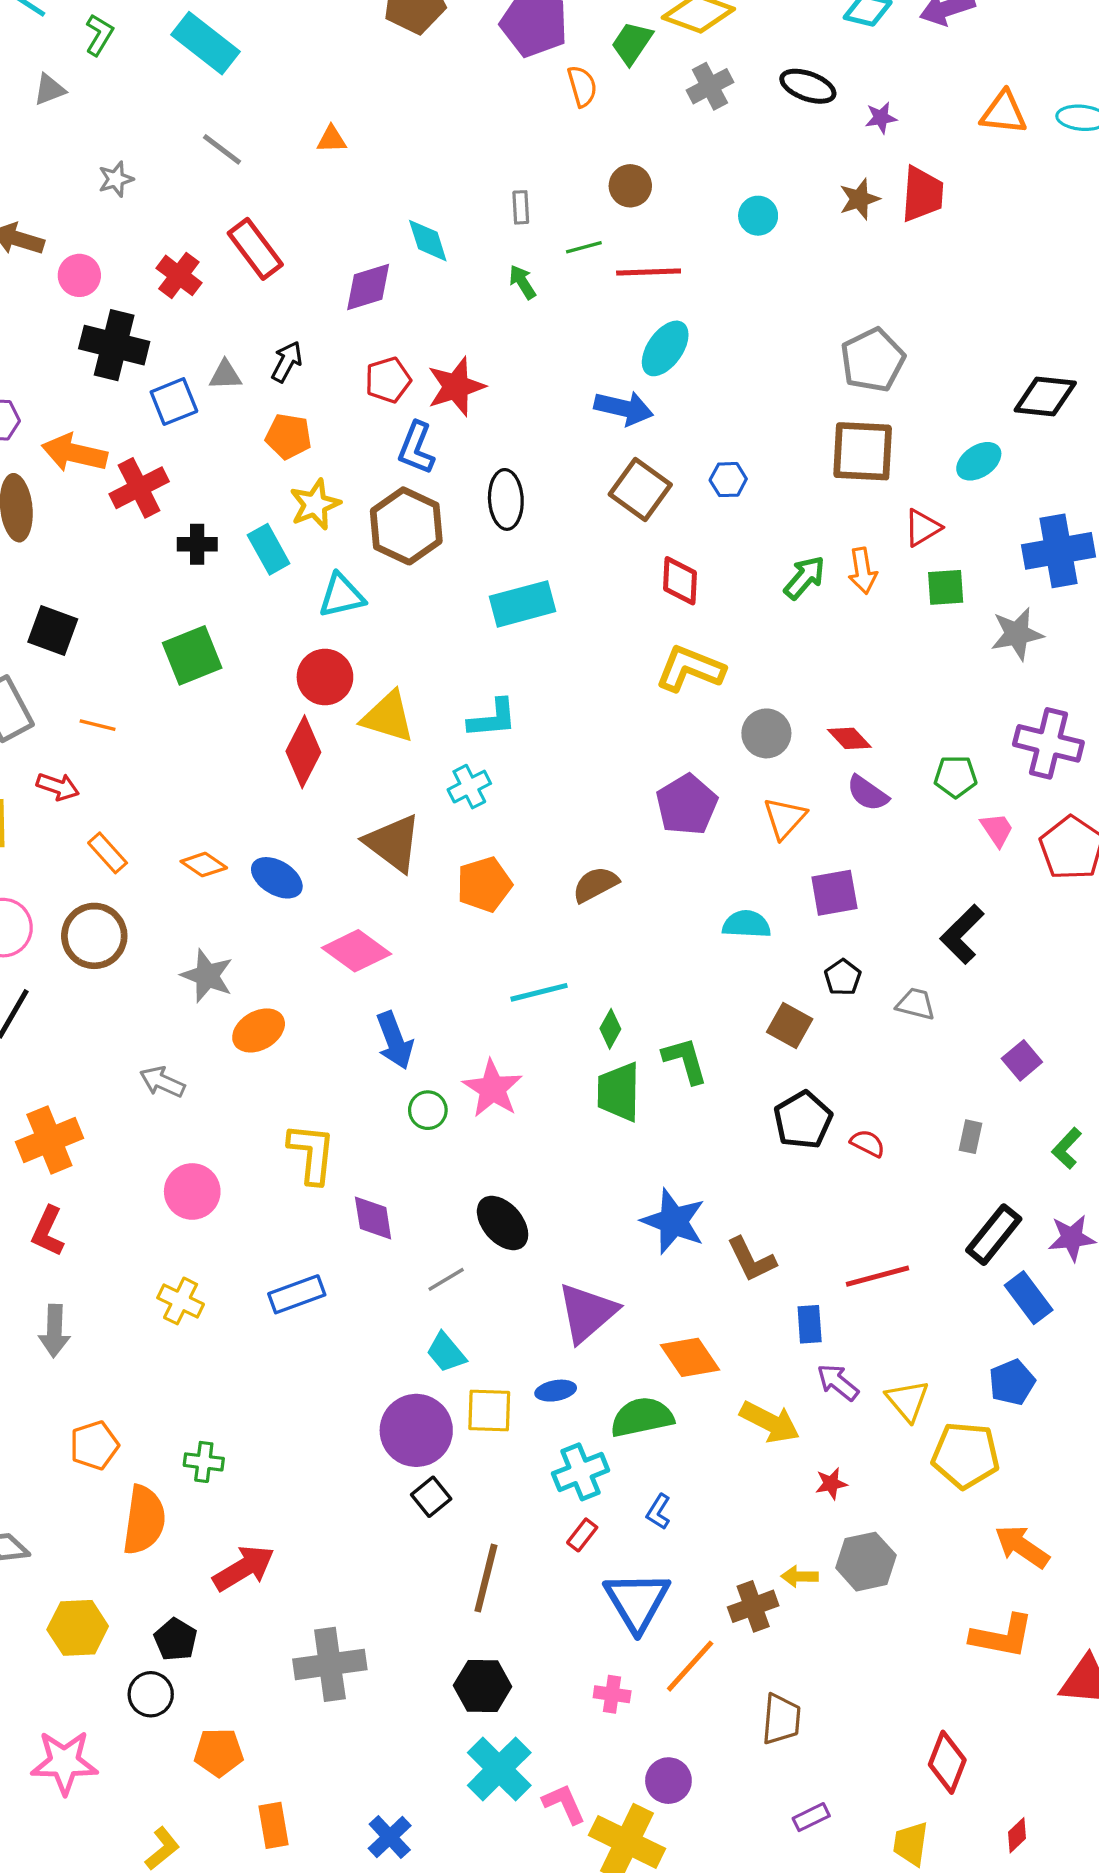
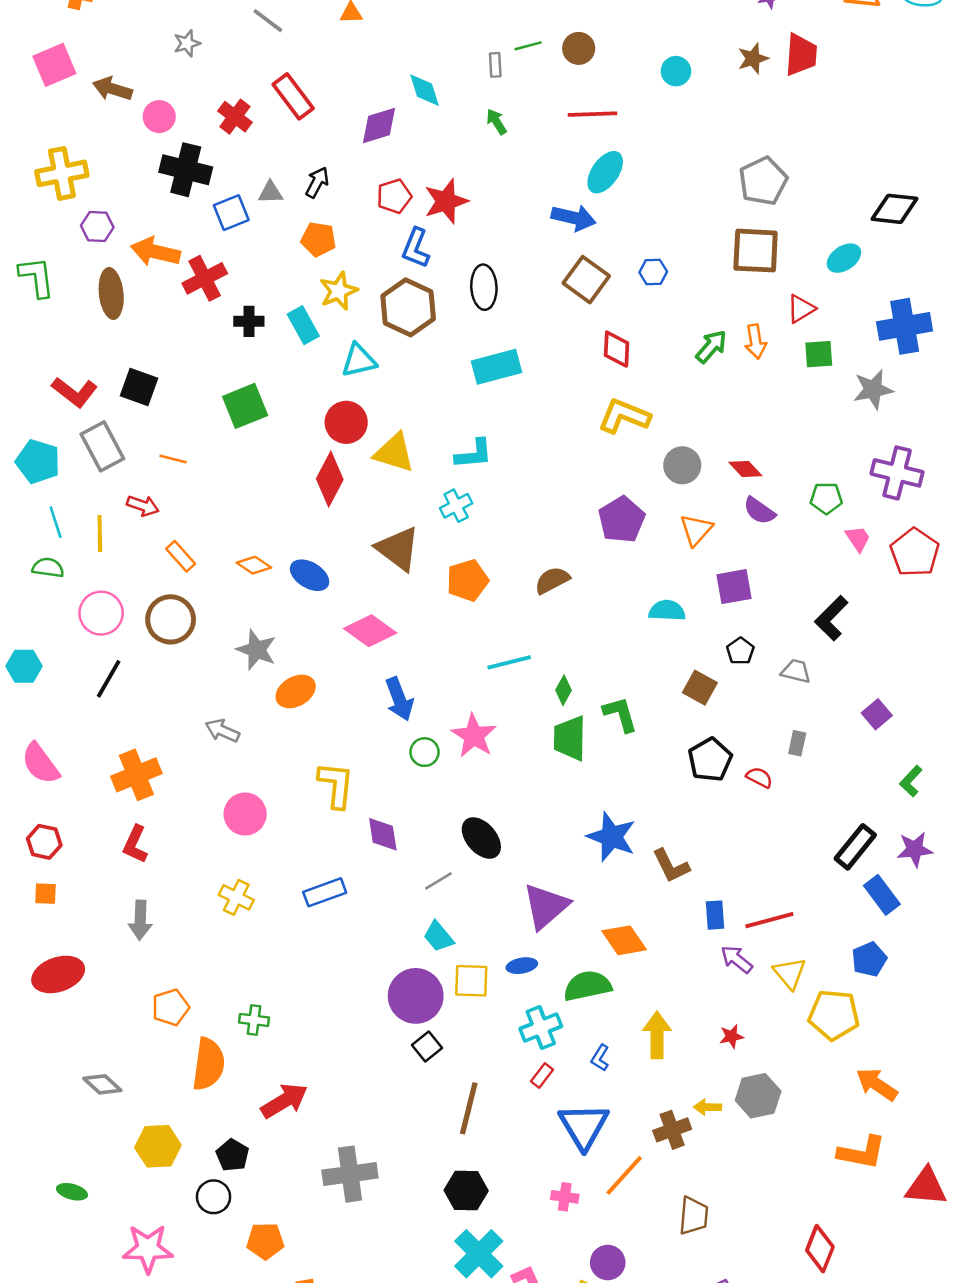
green line: (584, 247) -> (528, 46), moved
gray rectangle: (970, 1137) -> (797, 743), moved
red line: (878, 1276) -> (769, 920), moved
yellow arrow: (770, 1422) -> (657, 1035), moved, turned -117

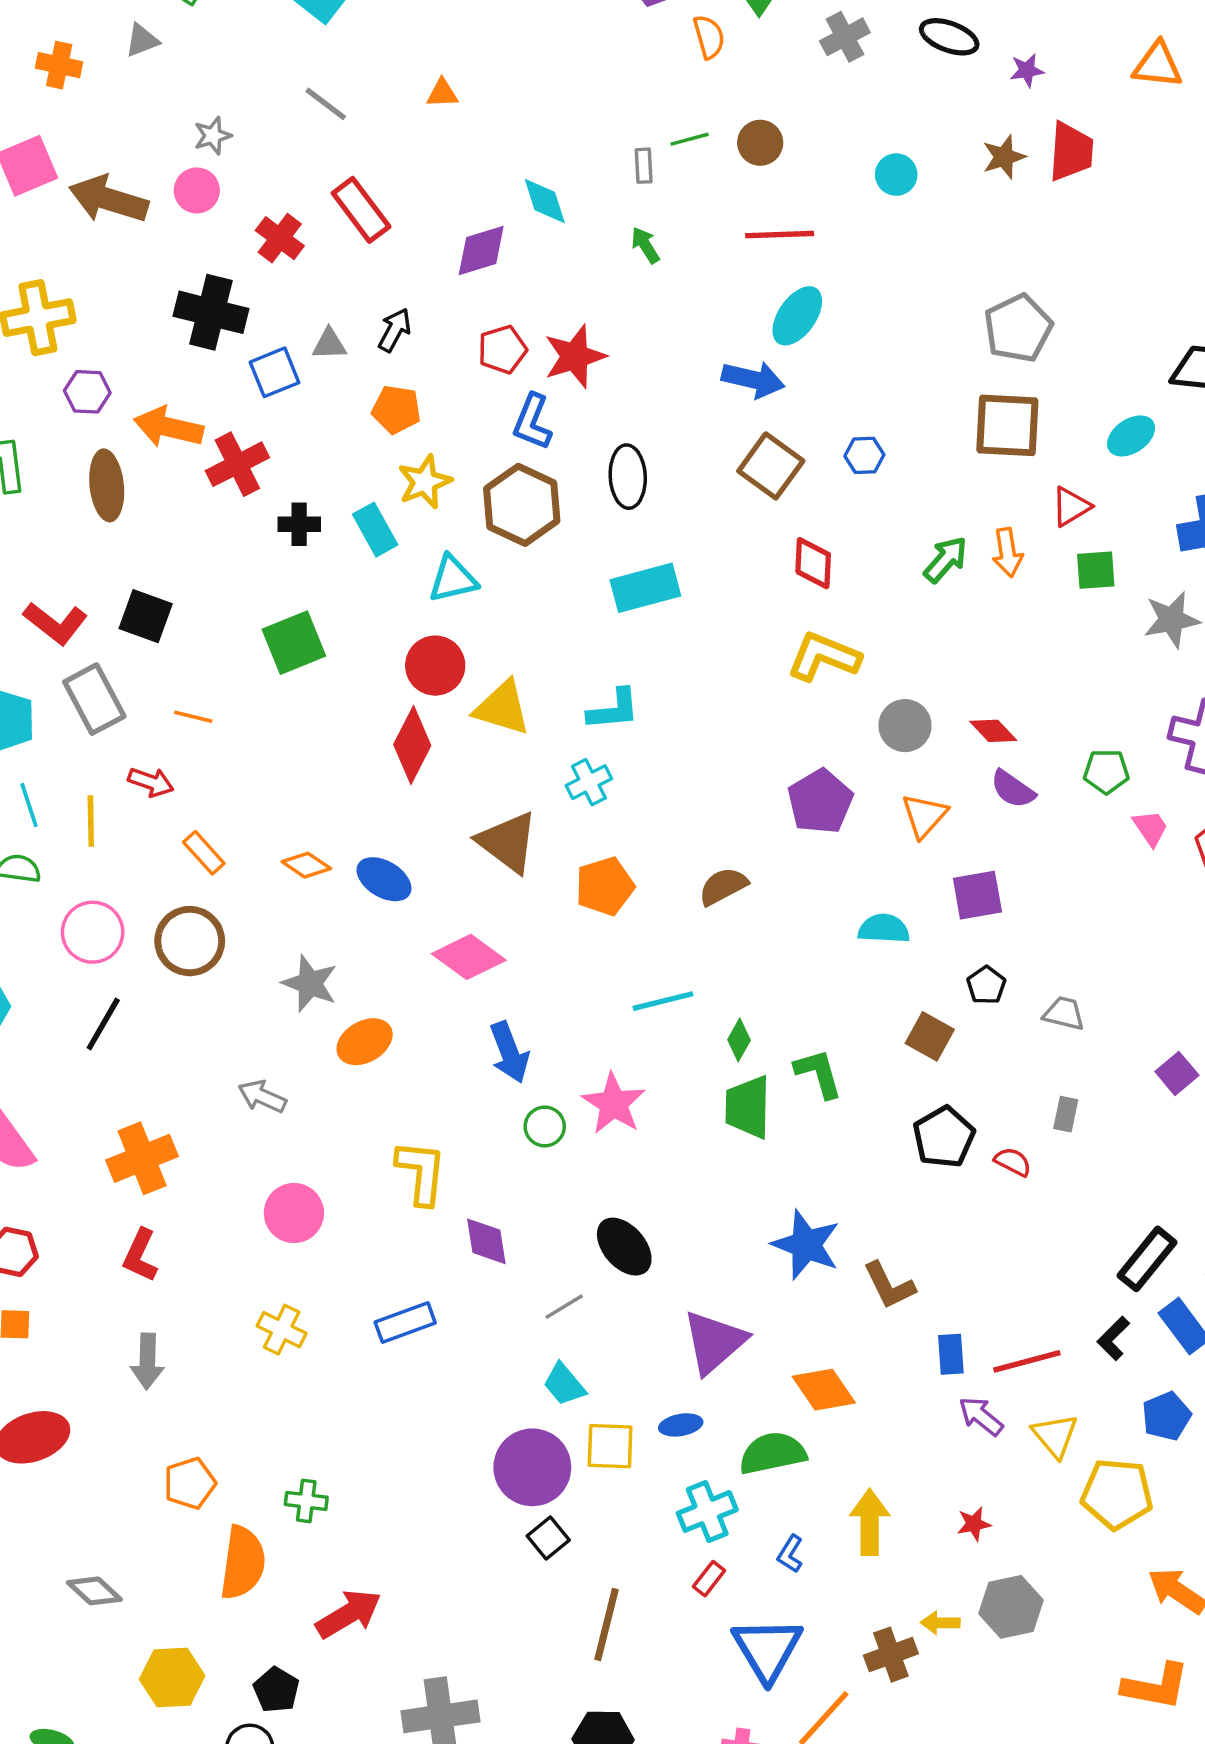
brown arrow: (112, 89) -> (108, 199), size x1.4
pink circle: (159, 117) -> (197, 190), moved
black L-shape: (831, 618) -> (1113, 1338), moved, size x0.7

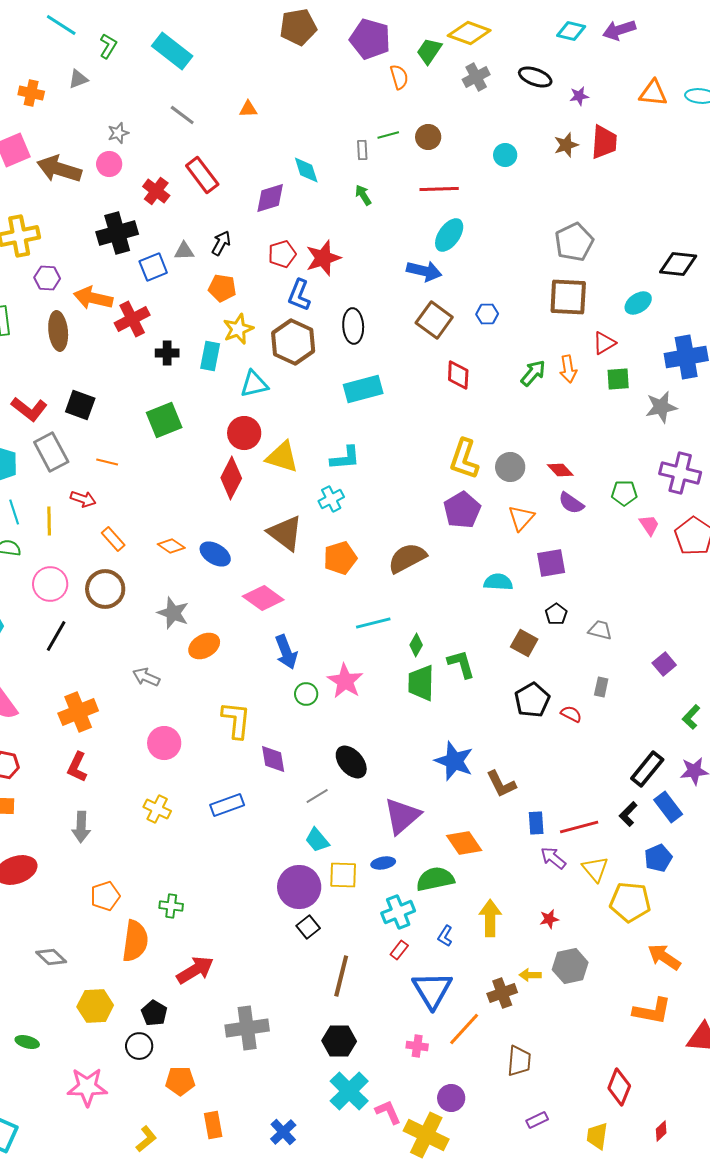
black cross: (211, 312) -> (117, 233), turned -30
cyan rectangle: (375, 530) -> (210, 356), turned 40
yellow L-shape: (824, 657) -> (464, 459), moved, turned -93
brown semicircle: (723, 886) -> (407, 558), size x1.4

